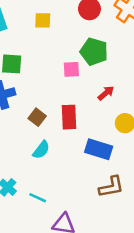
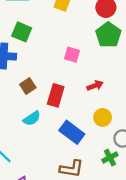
green pentagon: (94, 52) -> (108, 35), moved
cyan semicircle: (41, 150) -> (32, 118), moved

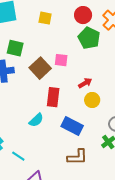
brown square: (28, 86) -> (40, 68), moved, size x1.5
yellow circle: (103, 117) -> (92, 100), moved

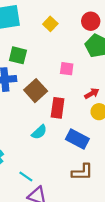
yellow square: (45, 18) -> (50, 24), turned 32
brown square: (40, 68) -> (36, 91), moved
cyan line: (18, 156) -> (26, 177), moved

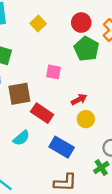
brown square: (36, 91) -> (19, 94), turned 30
red rectangle: (58, 108) -> (42, 113), turned -66

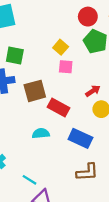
yellow square: (38, 23) -> (61, 47), moved
cyan semicircle: (21, 138) -> (41, 133), turned -140

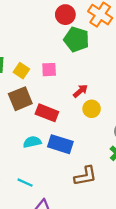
yellow square: (61, 47) -> (21, 71), moved
blue rectangle: (80, 138) -> (60, 144), moved
cyan line: (29, 180) -> (25, 183), moved

